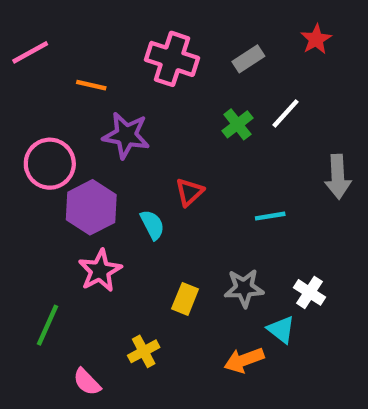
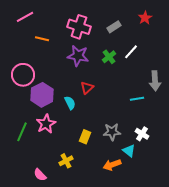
pink line: (30, 52) -> (25, 17), moved
purple star: (126, 135) -> (78, 56), moved
cyan line: (270, 216) -> (137, 99), moved
green line: (48, 325) -> (22, 132), moved

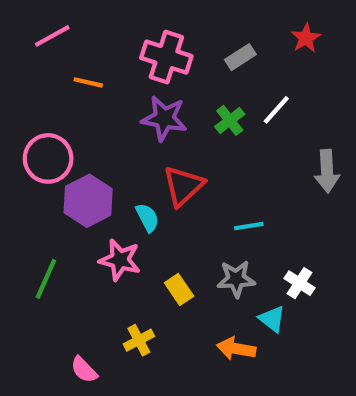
red triangle: (87, 88) -> (183, 186), size x1.5
cyan line: (137, 99) -> (249, 226), moved
pink star: (46, 124) -> (120, 260), moved, turned -30
yellow rectangle: (85, 137) -> (179, 289), turned -56
orange arrow: (112, 165) -> (236, 349), turned 30

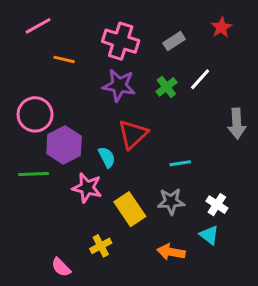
green line: (46, 279) -> (34, 174), moved, turned 64
yellow rectangle: (179, 289) -> (130, 209), size x1.5
cyan triangle: (272, 319) -> (209, 235), moved

